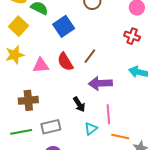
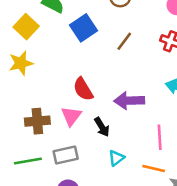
brown line: (90, 56) -> (124, 41), moved
red semicircle: (65, 62) -> (83, 89), moved
pink triangle: (41, 65) -> (71, 116), moved, turned -48
pink line: (108, 114) -> (160, 137), moved

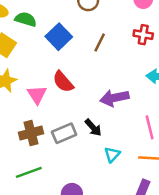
red semicircle: (83, 89) -> (63, 82), moved
pink triangle: (71, 116) -> (37, 95), moved
gray rectangle: (66, 155) -> (64, 133), moved

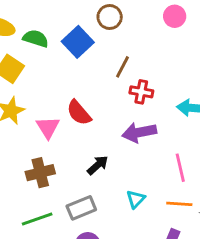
red cross: (143, 35) -> (141, 92), moved
blue square: (59, 37) -> (78, 42), moved
black arrow: (93, 128) -> (98, 165), moved, turned -90
gray rectangle: (64, 133) -> (81, 208), moved

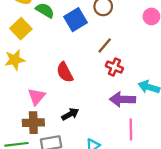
pink triangle: (48, 127) -> (36, 97), moved
purple arrow: (139, 132) -> (122, 99), moved
brown cross: (40, 173) -> (33, 123), moved

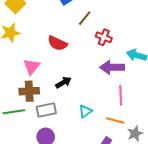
brown line: (105, 45) -> (85, 18), moved
red semicircle: (65, 72) -> (57, 43), turned -36

